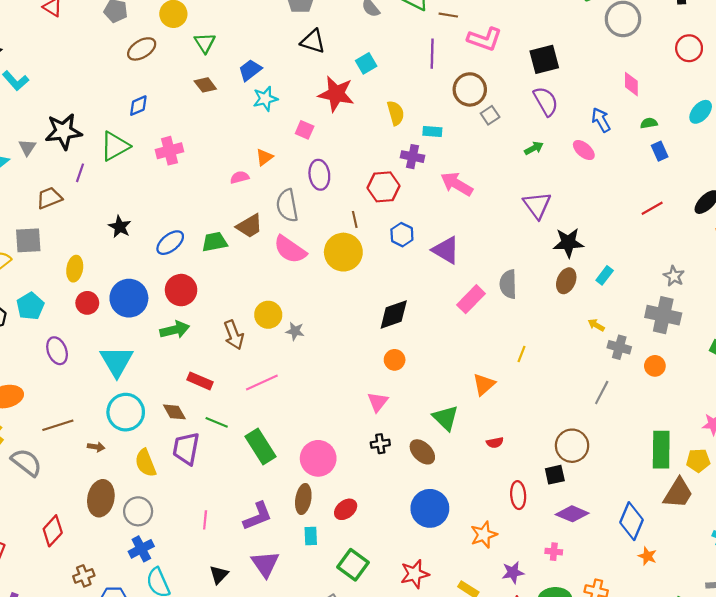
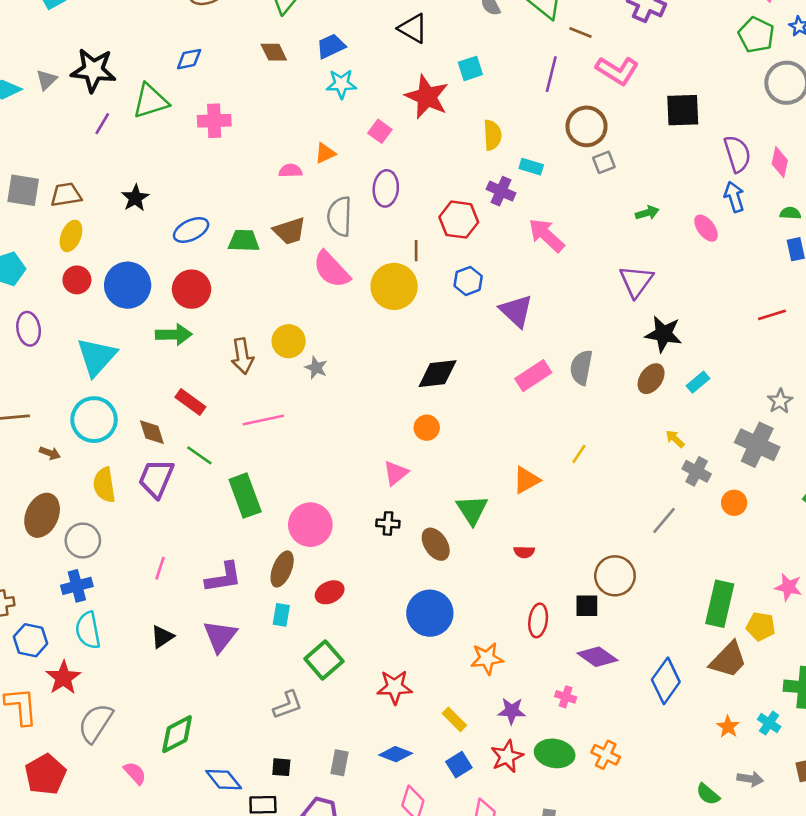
purple semicircle: (546, 101) -> (737, 154), moved
brown trapezoid: (49, 198) -> (66, 195), moved
orange star: (647, 556) -> (728, 727), moved

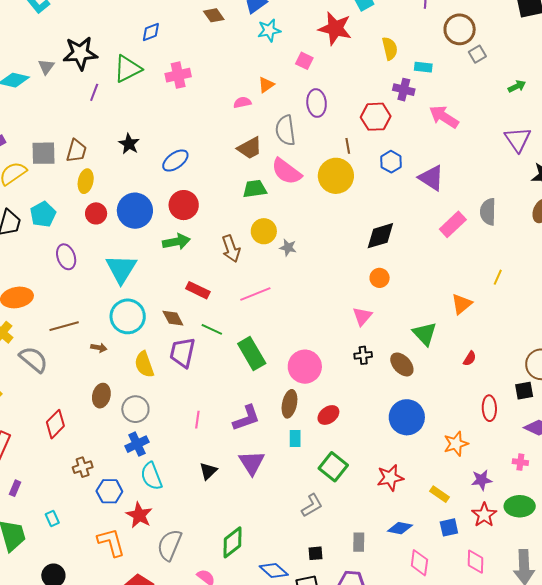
brown trapezoid: (66, 195) -> (76, 151), turned 125
green trapezoid: (244, 241) -> (255, 189), moved
brown ellipse: (42, 515) -> (101, 396), size x0.7
red semicircle: (524, 552) -> (470, 358), turned -49
blue square: (459, 765) -> (449, 527), turned 30

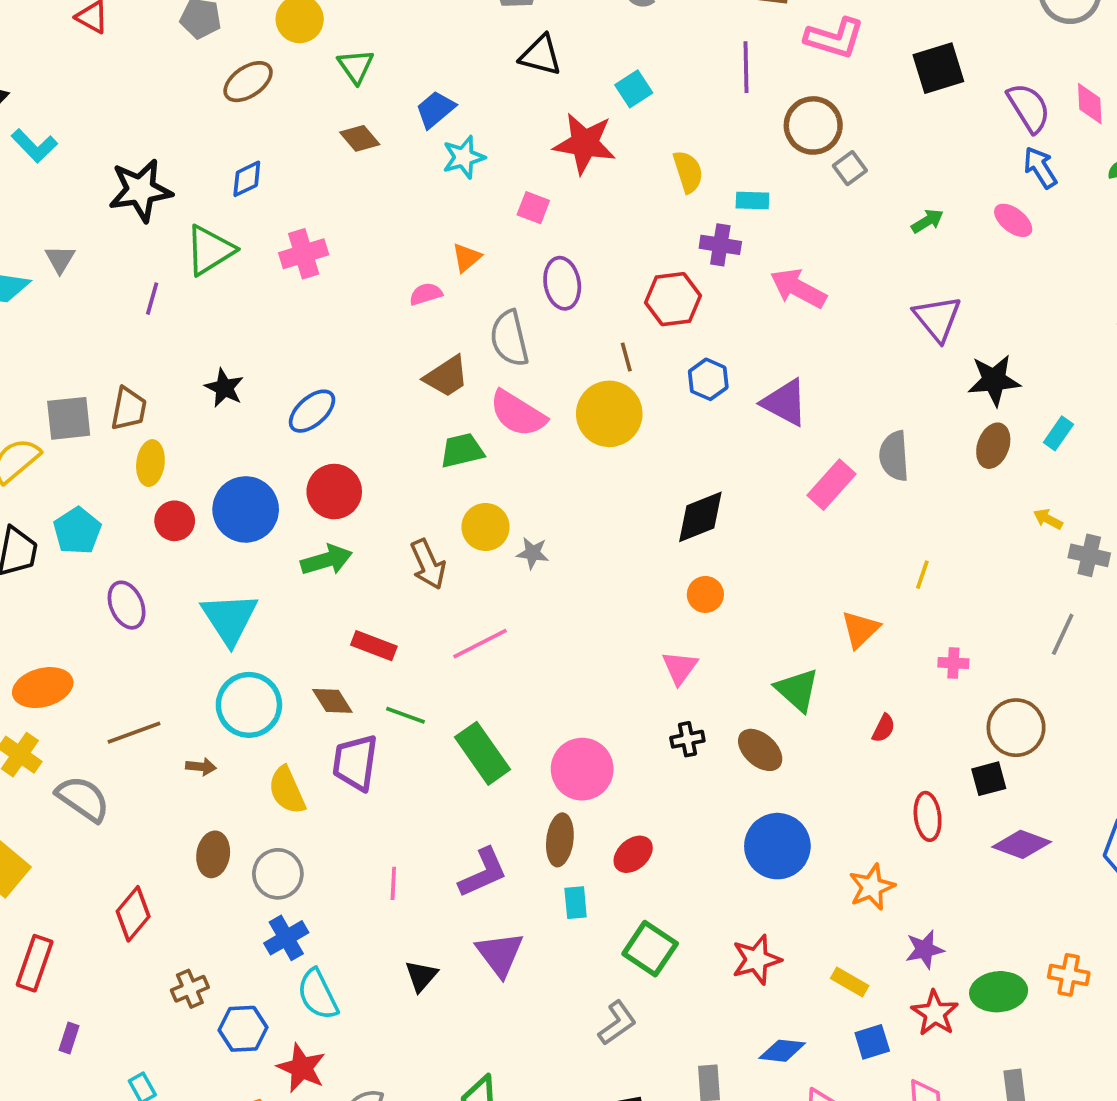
black star: (80, 53) -> (140, 190), moved
pink cross: (520, 462) -> (953, 663), moved

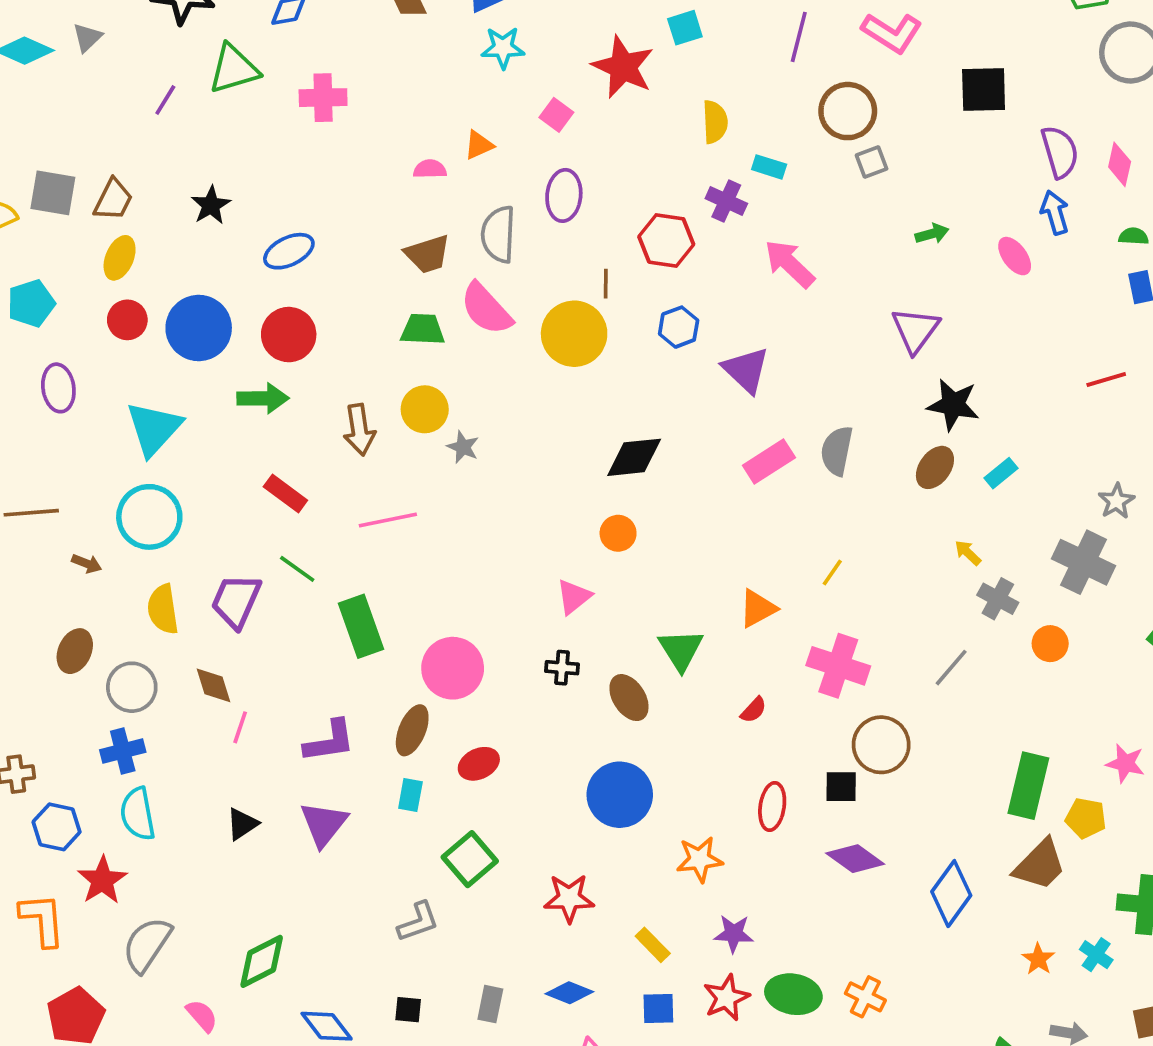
pink cross: (953, 663) -> (838, 666), size x2.0
brown diamond: (332, 701) -> (214, 685), moved

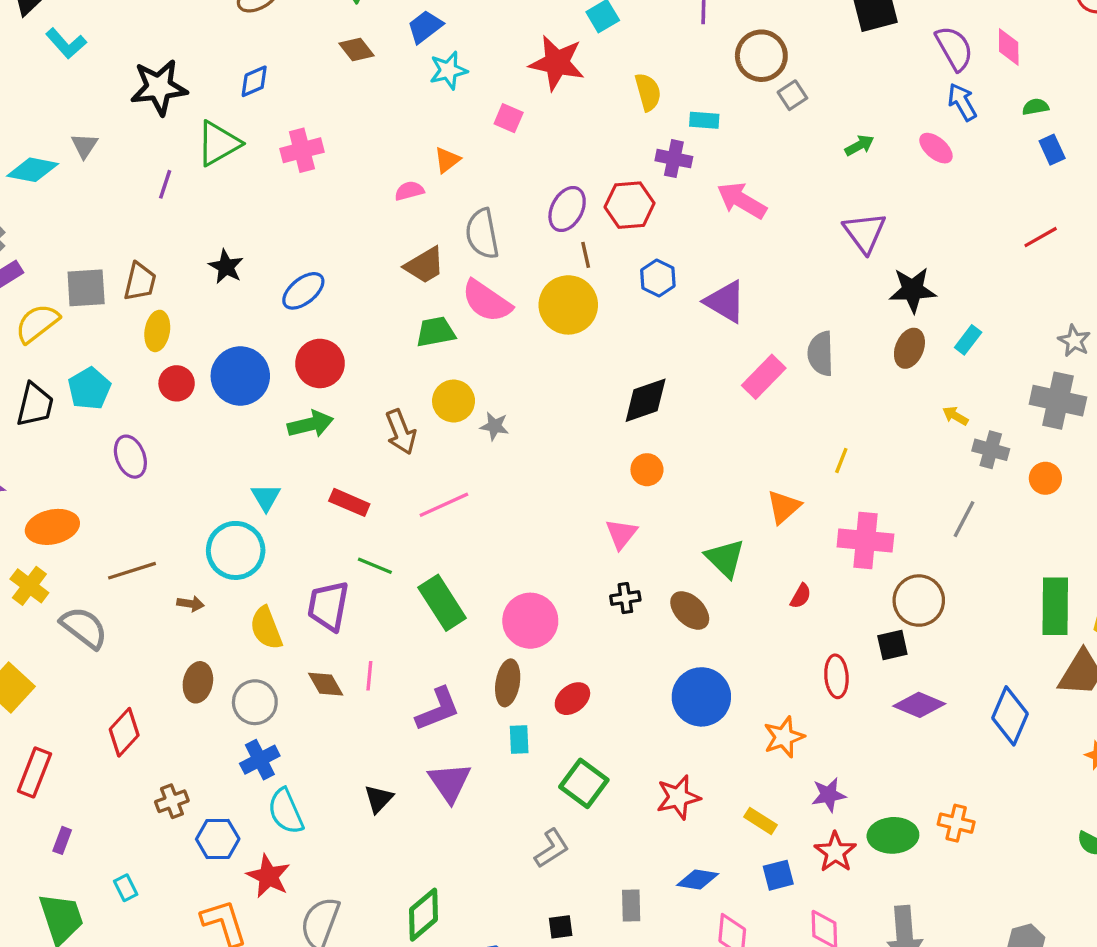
purple ellipse: (564, 195) -> (567, 209), moved, turned 36
cyan triangle: (154, 428) -> (266, 497), moved, size x0.6
pink line: (240, 727) -> (369, 676), moved

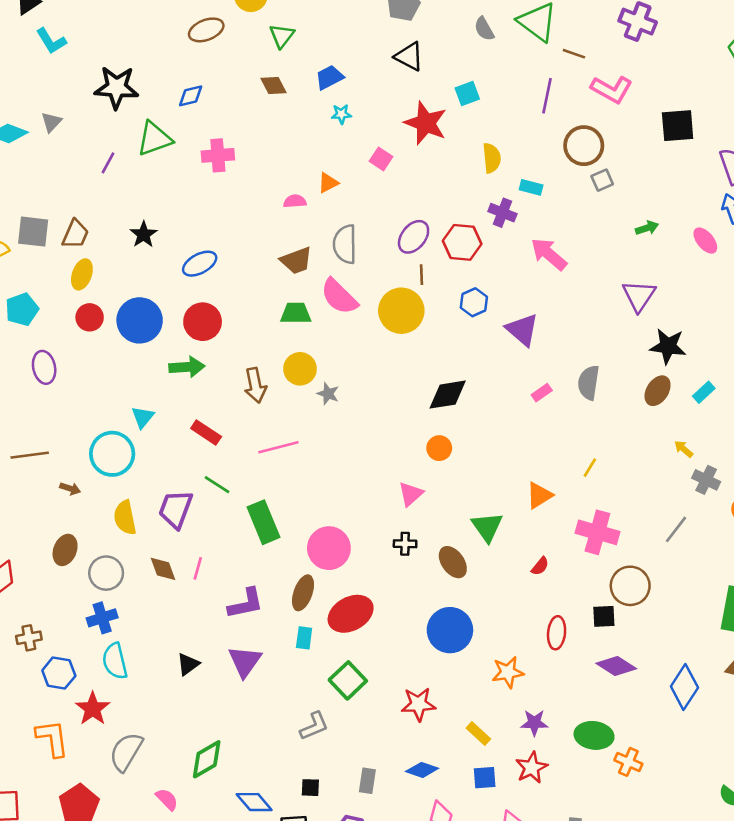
cyan star: (448, 70) -> (341, 114), size x0.7
pink rectangle: (764, 377) -> (542, 393), size x0.6
red ellipse: (572, 699) -> (351, 614), size x1.6
green ellipse: (893, 835) -> (594, 735), moved

